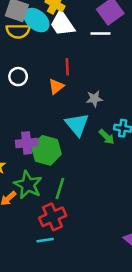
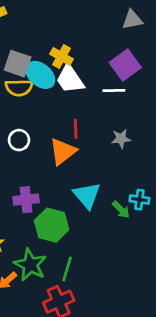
orange triangle: (56, 86) -> (63, 151), size x1.5
gray star: (94, 99) -> (121, 139), moved
purple cross: (27, 143) -> (26, 200), moved

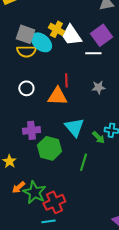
white trapezoid: (70, 79) -> (71, 35), moved
orange triangle: (63, 151) -> (57, 96), turned 40
green star: (30, 265) -> (34, 192), moved
green line: (67, 269) -> (83, 162), moved

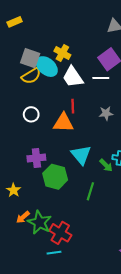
white trapezoid: (71, 35) -> (73, 77), moved
yellow semicircle: (26, 51) -> (31, 76), turned -30
red cross: (54, 202) -> (60, 233), turned -35

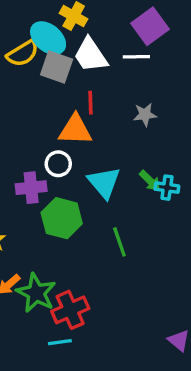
gray square: (30, 58) -> (57, 67), moved
white circle: (31, 114) -> (58, 164), moved
green arrow: (106, 165) -> (150, 181), moved
green line: (90, 191) -> (119, 242), turned -36
red cross: (60, 233) -> (70, 310), turned 35

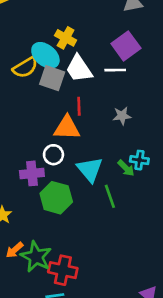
cyan cross: (167, 188) -> (139, 160), moved
green line: (119, 242) -> (110, 196), moved
red cross: (70, 310) -> (63, 270), turned 36

